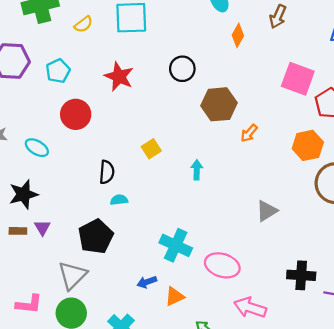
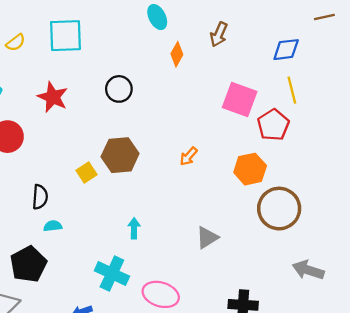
brown hexagon: (219, 104) -> (120, 155), moved
cyan arrow: (197, 170) -> (134, 228), moved

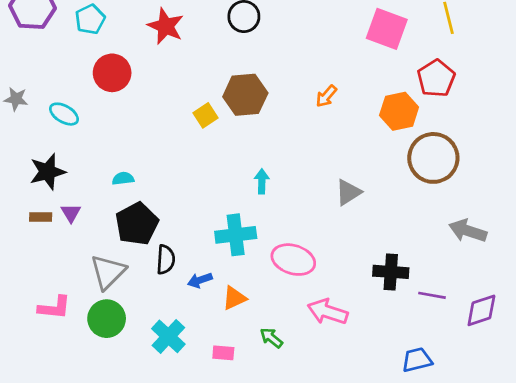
red pentagon: (273, 125) -> (436, 78), moved
black semicircle: (40, 197) -> (166, 260), moved
cyan semicircle: (53, 226) -> (123, 179), moved
cyan cross: (112, 274) -> (236, 235), turned -32

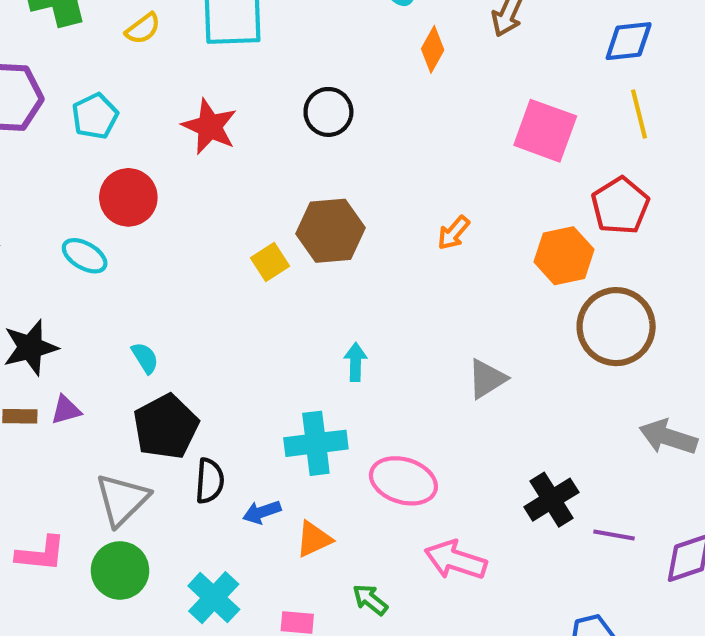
cyan ellipse: (64, 114) -> (85, 256), moved
cyan semicircle: (123, 179) -> (145, 358), turned 65
purple triangle: (71, 213) -> (66, 410), turned 45
black cross: (391, 272) -> (551, 500), turned -36

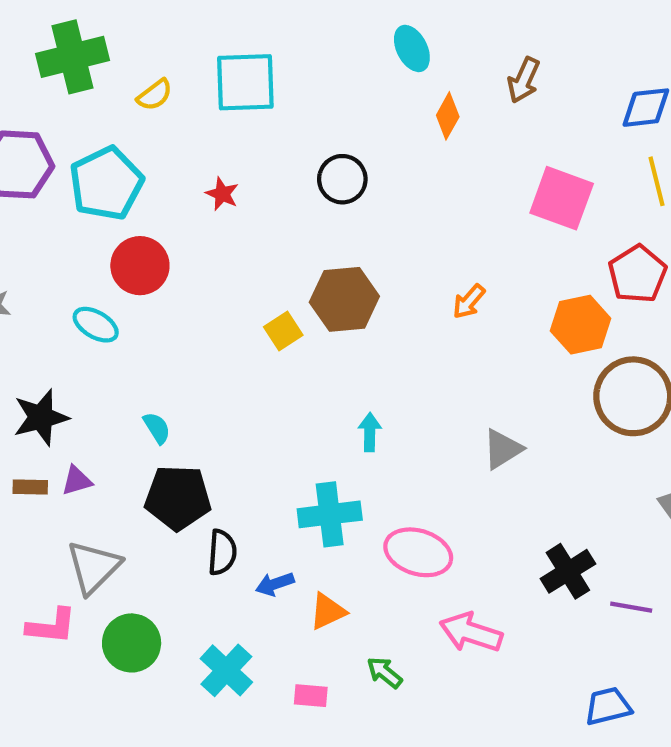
cyan pentagon: (95, 116) -> (106, 183), size x1.6
red star: (210, 127) -> (222, 194), size x0.6
black pentagon: (166, 427) -> (178, 498), turned 30
gray triangle: (122, 500) -> (94, 567), moved

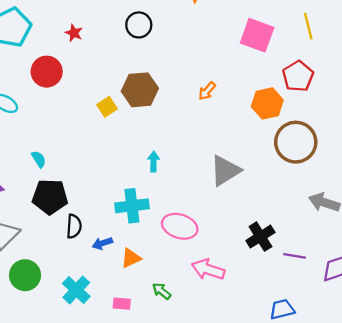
red circle: (140, 266) -> (47, 72), moved
gray triangle: (503, 449) -> (225, 171), size x1.4

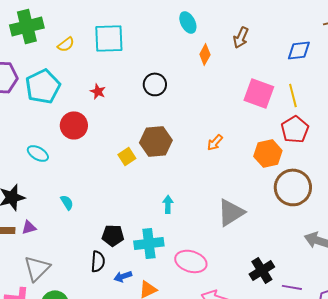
yellow line: (308, 26) -> (293, 95), moved
black pentagon: (50, 197) -> (113, 235), moved, size x0.7

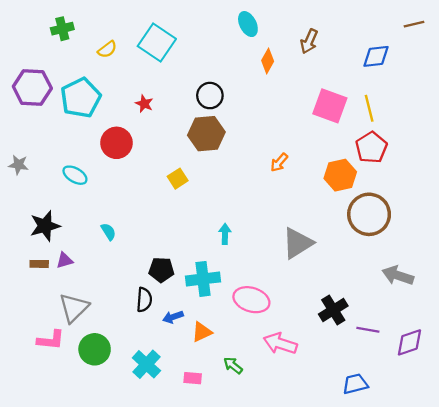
green cross: (27, 26) -> (62, 29), size x0.6
cyan square: (109, 38) -> (157, 42), turned 36
brown hexagon: (156, 141) -> (206, 134), moved

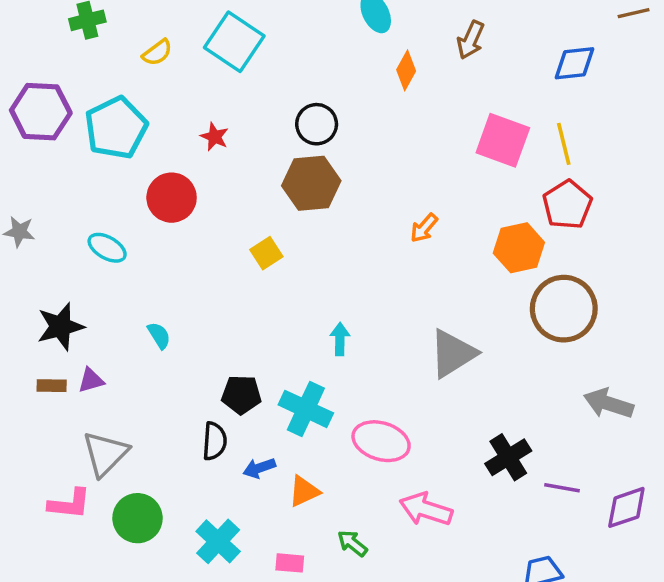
cyan cross: (203, 279) -> (306, 409), turned 32

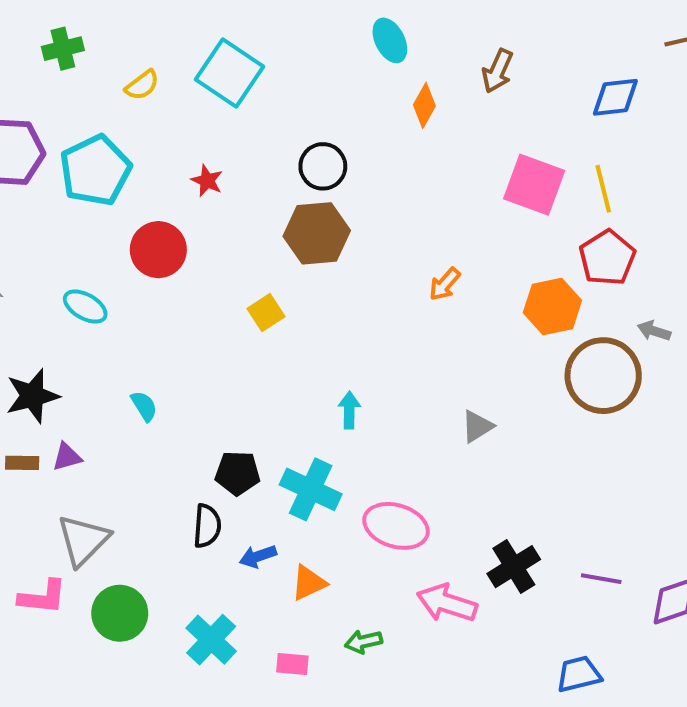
gray triangle: (453, 353) -> (477, 426), size x0.6
gray arrow: (609, 404) -> (654, 331), moved, size x0.6
black cross: (508, 457) -> (514, 567), moved
green arrow: (352, 543) -> (363, 642), turned -52

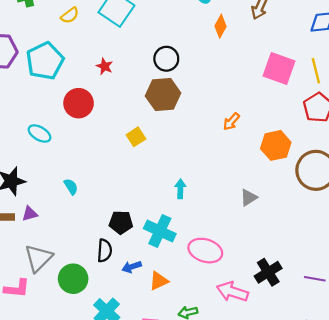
orange hexagon: (552, 307) -> (276, 145), moved
green circle: (120, 613) -> (73, 279), moved

